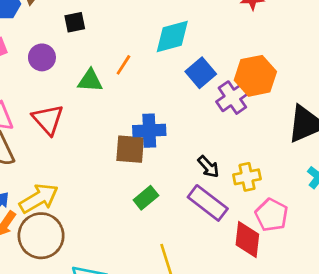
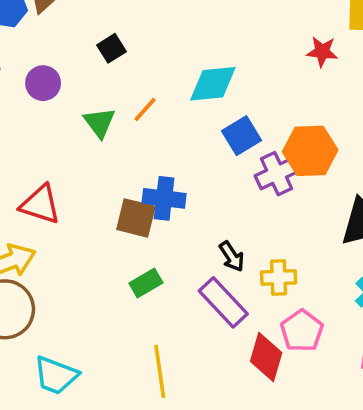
black square: (75, 22) -> (111, 48), moved, turned -30
green triangle: (90, 81) -> (99, 123), turned 40
red triangle: (48, 119) -> (40, 204), moved, turned -40

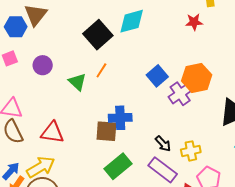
black square: (111, 48) -> (98, 35), moved, size x1.8
cyan diamond: (213, 84) -> (132, 21), moved
green rectangle: (146, 283) -> (118, 166), size x1.5

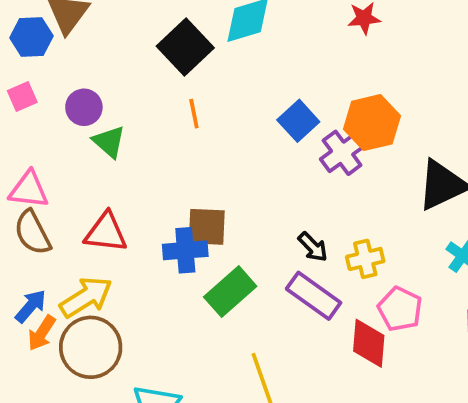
orange line: (101, 70) -> (194, 114), turned -42
green triangle: (77, 82) -> (109, 142), moved
blue cross: (120, 118) -> (185, 250), moved

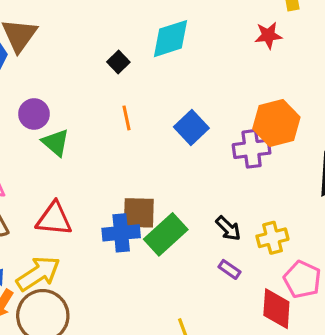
black square: (185, 47) -> (118, 62), size x0.5
blue square: (298, 121) -> (191, 127), moved
purple cross: (342, 153) -> (252, 149), turned 30
green rectangle: (230, 292) -> (166, 234), moved
purple rectangle: (314, 296) -> (230, 269), size x0.5

